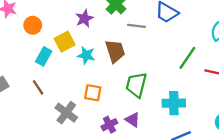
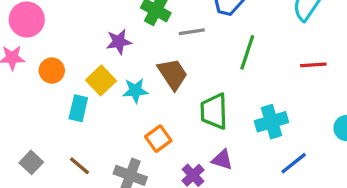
purple star: (84, 18) -> (119, 42), turned 30
green line: (187, 58) -> (247, 52), moved
brown line: (38, 87) -> (79, 166), moved
orange square: (93, 93) -> (158, 139), turned -30

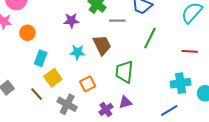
yellow square: (101, 80) -> (53, 78), moved
cyan cross: (271, 122) -> (181, 83), moved
purple triangle: (222, 160) -> (125, 102), turned -40

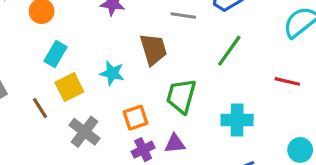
cyan star: (77, 52) -> (112, 73), moved
cyan cross: (181, 83) -> (237, 120), moved
orange square: (88, 84) -> (136, 118), moved

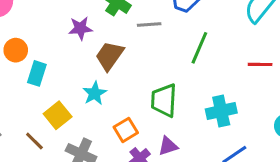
brown trapezoid: (153, 49) -> (109, 56), moved, turned -116
cyan rectangle: (55, 54) -> (37, 73), moved
cyan star: (112, 73) -> (95, 93), turned -30

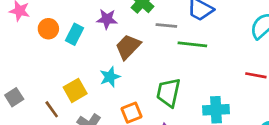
green line: (199, 48) -> (192, 44), moved, turned 64
cyan rectangle: (37, 73) -> (75, 34), moved

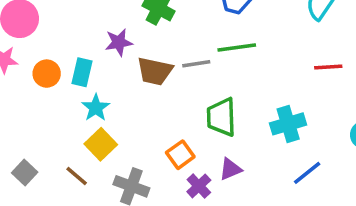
gray line: (166, 26) -> (196, 64), moved
brown trapezoid: (128, 47) -> (155, 71), turned -108
cyan star: (110, 77) -> (96, 108), moved

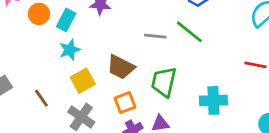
green line: (237, 48) -> (189, 32), turned 32
brown trapezoid: (155, 71) -> (121, 67), moved
yellow square: (101, 144) -> (83, 81), moved

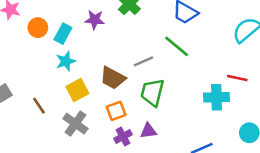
gray line: (155, 36) -> (144, 61), moved, turned -30
cyan cross: (213, 100) -> (216, 97), moved

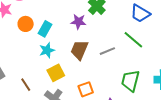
purple star: (95, 20) -> (78, 22), moved
brown trapezoid: (113, 78) -> (79, 50), moved, turned 85
green trapezoid: (152, 92) -> (130, 81), moved

